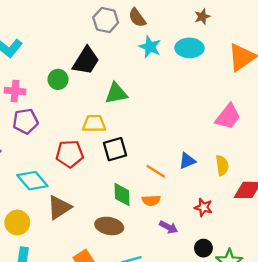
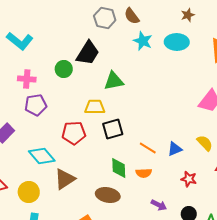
blue triangle: (187, 161) -> (175, 149), moved
yellow semicircle: (222, 165) -> (205, 143), turned -36
purple arrow: (169, 227) -> (159, 205), moved

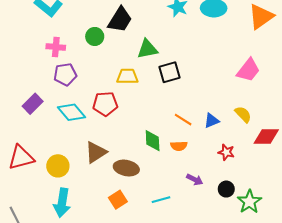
black square: (113, 129) -> (169, 72), moved
cyan diamond: (42, 156) -> (72, 112), moved
brown ellipse: (108, 195) -> (126, 168), moved

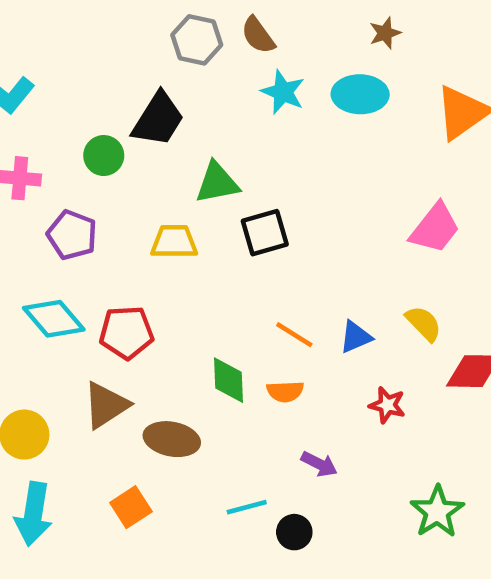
purple pentagon: (65, 74) -> (72, 235), moved, turned 30
red pentagon: (105, 104) -> (126, 332), moved
black circle: (226, 189) -> (294, 532), moved
orange square: (118, 200) -> (131, 507), moved

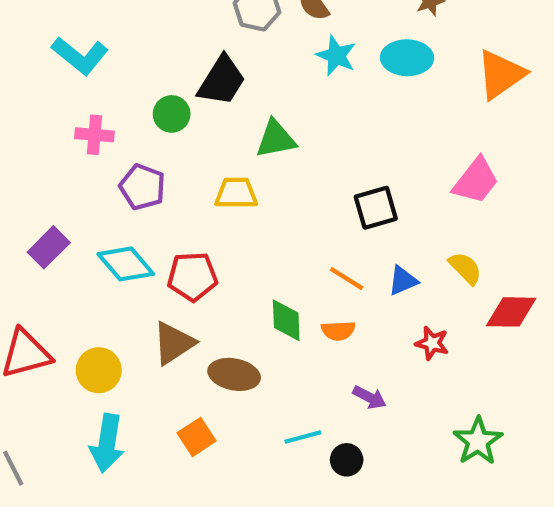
black square: (265, 233) -> (376, 208), moved

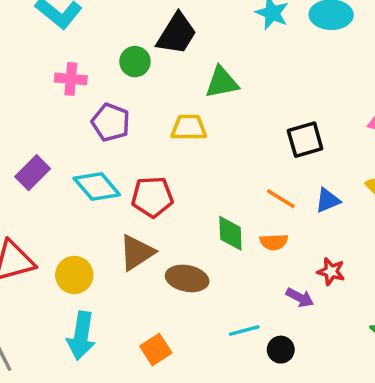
red star: (432, 343) -> (331, 272), moved
orange square: (197, 437) -> (156, 350), moved

